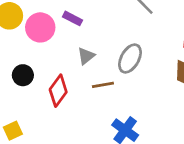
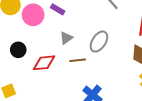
red diamond: (58, 91) -> (44, 63), turned 45

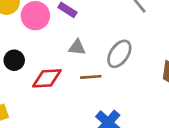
gray triangle: (66, 38) -> (77, 47), turned 40

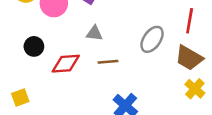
gray ellipse: (119, 54) -> (152, 39), moved

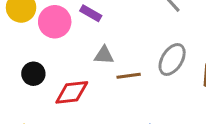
brown line: (108, 62) -> (129, 76), moved

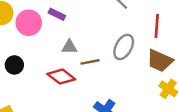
red diamond: (72, 92) -> (61, 77), moved, turned 48

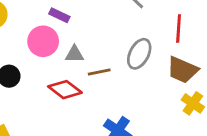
pink circle: (29, 23) -> (43, 41), moved

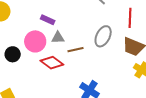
purple rectangle: (59, 15) -> (48, 20), moved
pink circle: (43, 41) -> (35, 41), moved

